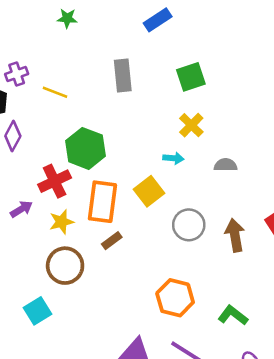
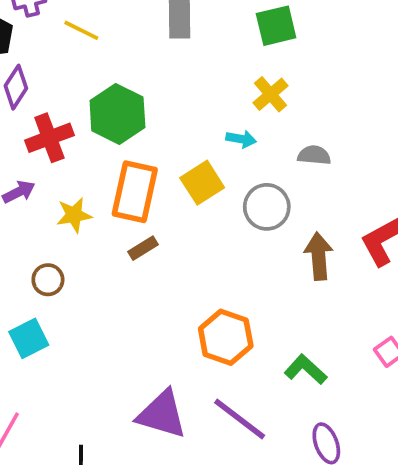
red cross: (55, 181) -> (49, 138), moved
gray circle: (189, 225) -> (267, 207), moved
brown circle: (65, 266) -> (48, 280), moved, size x0.6

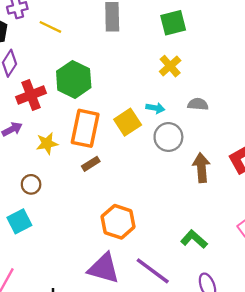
cyan arrow: (241, 139) -> (155, 108), moved
orange hexagon: (226, 337) -> (118, 222), moved

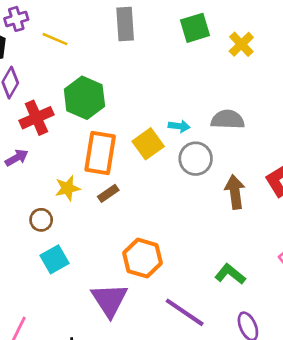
yellow cross: (170, 66) -> (241, 44), moved
gray semicircle: (198, 104) -> (228, 120), size x1.4
yellow star: (47, 143) -> (67, 188), moved
cyan square: (19, 221) -> (55, 259), moved
purple triangle: (104, 268) -> (109, 300), moved, turned 44

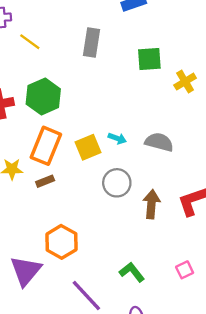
gray circle: (196, 159) -> (117, 183), moved

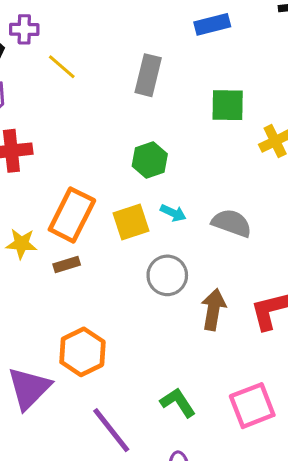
green hexagon: (43, 97) -> (150, 160), moved, size x0.7
pink square: (185, 270) -> (252, 406), size x1.8

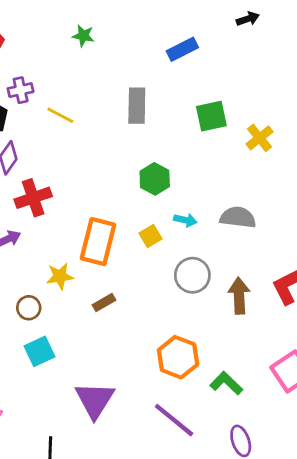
yellow square: (131, 222) -> (150, 236), size x0.7
brown rectangle: (67, 265) -> (104, 303), moved
orange hexagon: (82, 352) -> (178, 357), moved

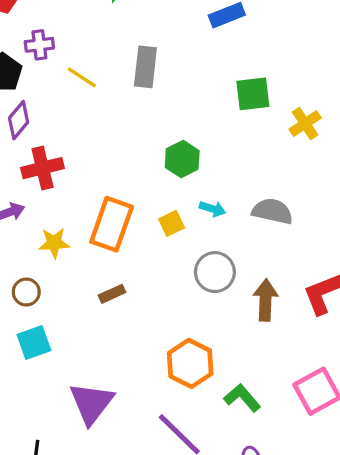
gray rectangle: (137, 106) -> (145, 67), moved
yellow star: (60, 276) -> (54, 243), moved

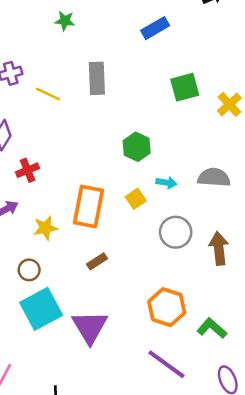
red cross: (43, 168) -> (28, 170), size x0.7
cyan square: (34, 343) -> (41, 309), size x1.5
purple triangle: (91, 403) -> (90, 327), moved

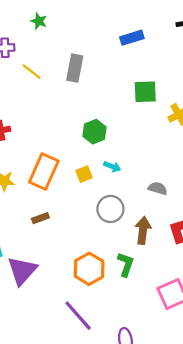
green star: (65, 21) -> (39, 21), moved
gray semicircle: (214, 178) -> (158, 188), moved, size x0.7
green L-shape: (212, 328) -> (126, 264), moved, turned 55

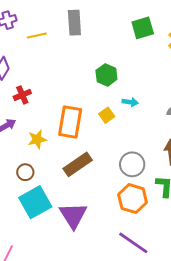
yellow line: (32, 72) -> (37, 36), turned -36
gray circle: (110, 209) -> (132, 164), moved
brown rectangle: (40, 218) -> (78, 164), size x1.8

